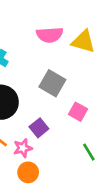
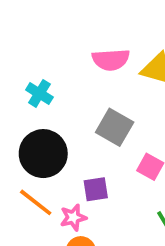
purple square: (39, 128) -> (96, 189), turned 30

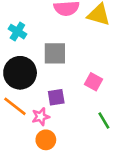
gray square: (115, 127) -> (55, 53), moved, turned -30

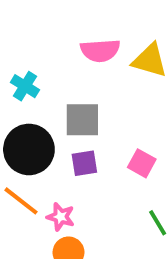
purple square: (56, 97) -> (84, 163), moved
pink star: (41, 117) -> (61, 217), turned 30

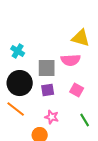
pink semicircle: (100, 50) -> (71, 60), moved
pink star: (61, 217) -> (52, 117), moved

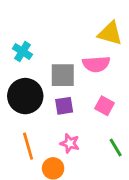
orange line: (16, 109) -> (28, 146), moved, turned 36

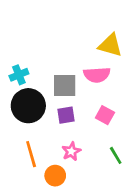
cyan cross: (22, 52) -> (19, 75), moved, turned 36
pink star: (70, 143) -> (71, 151), turned 30

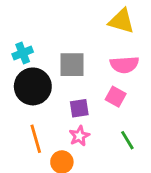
pink semicircle: (97, 75) -> (124, 65), moved
purple square: (66, 115) -> (79, 108), moved

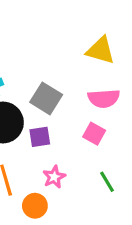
gray square: (72, 65) -> (46, 98), turned 32
purple square: (79, 108) -> (40, 137), moved

